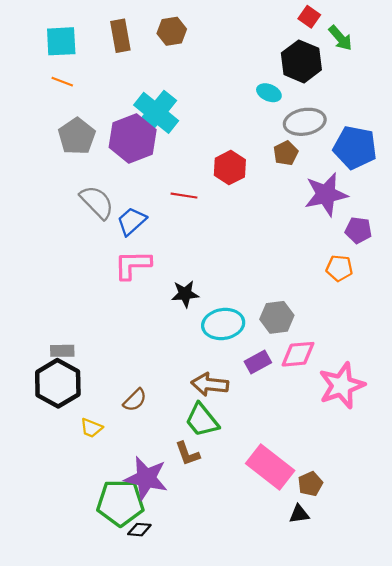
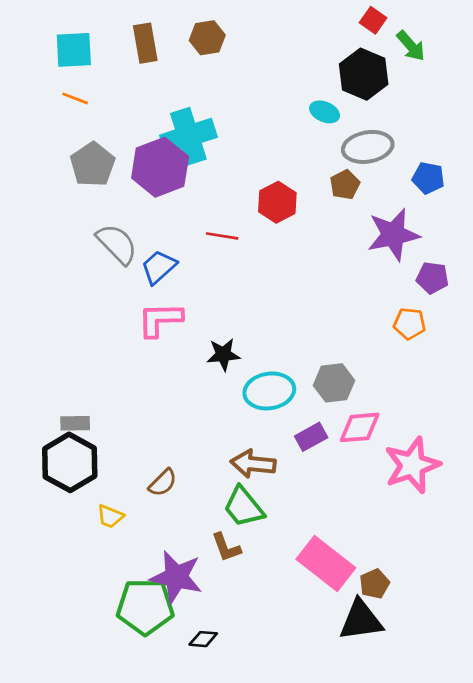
cyan cross: (156, 113) -> (188, 136), turned 33
blue pentagon: (355, 147) -> (428, 178), size x0.6
black triangle: (299, 514) -> (361, 620), size x1.8
black diamond: (139, 530) -> (203, 639), moved

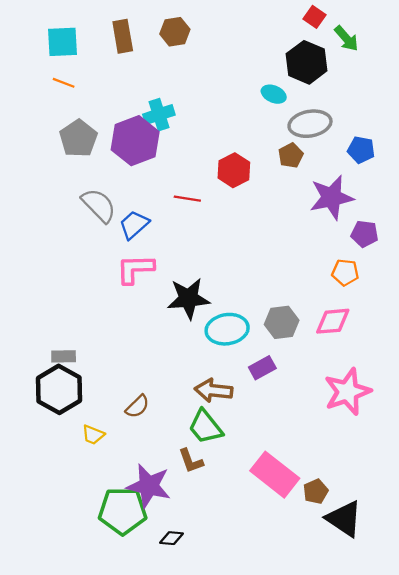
cyan cross: (188, 136) -> (159, 115), size x0.7
black star: (223, 355) -> (188, 299), size x1.5
pink diamond: (360, 427) -> (333, 321), moved
black triangle: (361, 620) -> (344, 519), moved, turned 42

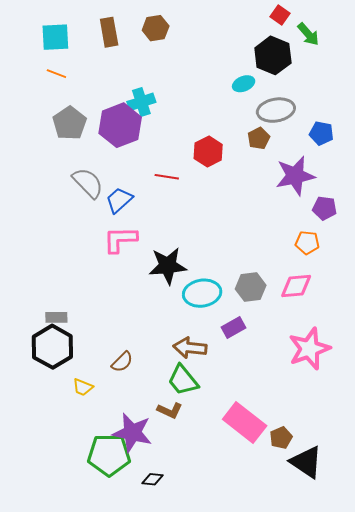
cyan ellipse: (274, 94) -> (244, 84), turned -45
brown L-shape: (191, 461) -> (170, 410), turned -45

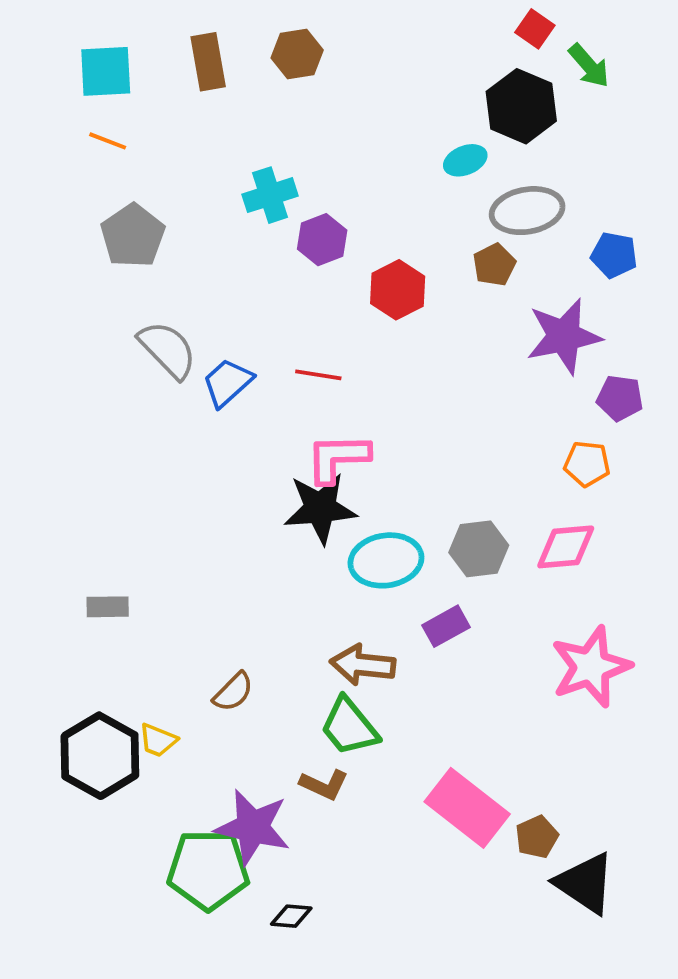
purple hexagon: (120, 125) -> (322, 240), moved, size x0.6
red line: (167, 177) -> (318, 375), moved
pink L-shape: (120, 240) -> (338, 458), moved
black hexagon: (52, 347) -> (100, 756), moved

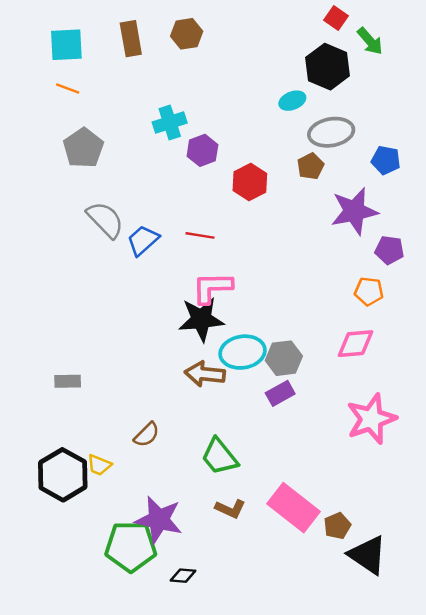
gray hexagon: (479, 549) -> (284, 358), moved
brown arrow: (363, 665) -> (205, 374), moved
brown L-shape: (324, 785) -> (230, 509), moved

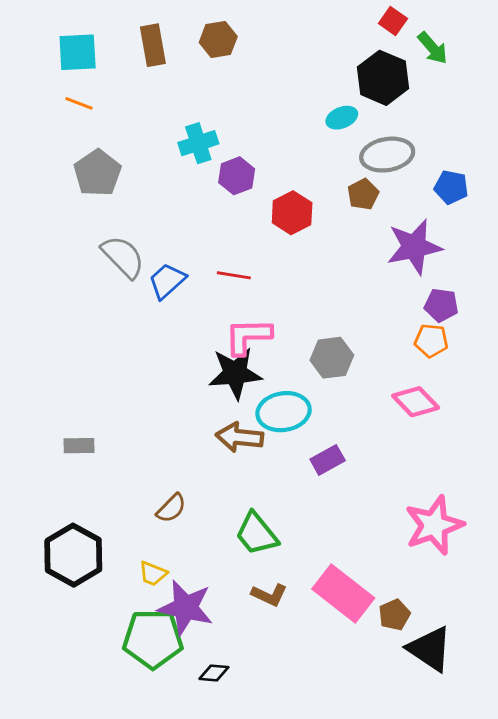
purple pentagon: (390, 250) -> (441, 305), moved
pink diamond: (355, 344) -> (416, 402), turned 51
gray hexagon: (284, 358) -> (332, 358), moved
pink star: (371, 419) -> (434, 525), moved
yellow trapezoid: (99, 465) -> (153, 574), moved

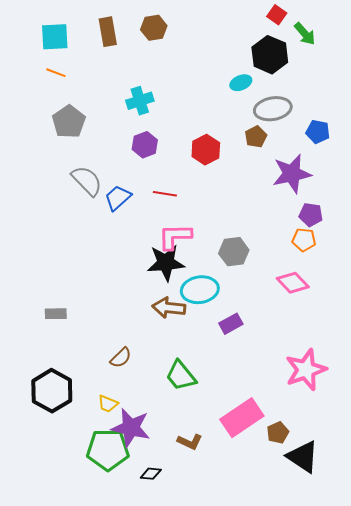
purple hexagon: (237, 176) -> (145, 145), moved
pink rectangle: (343, 593) -> (242, 418), turned -72
brown L-shape: (269, 595) -> (190, 442), moved

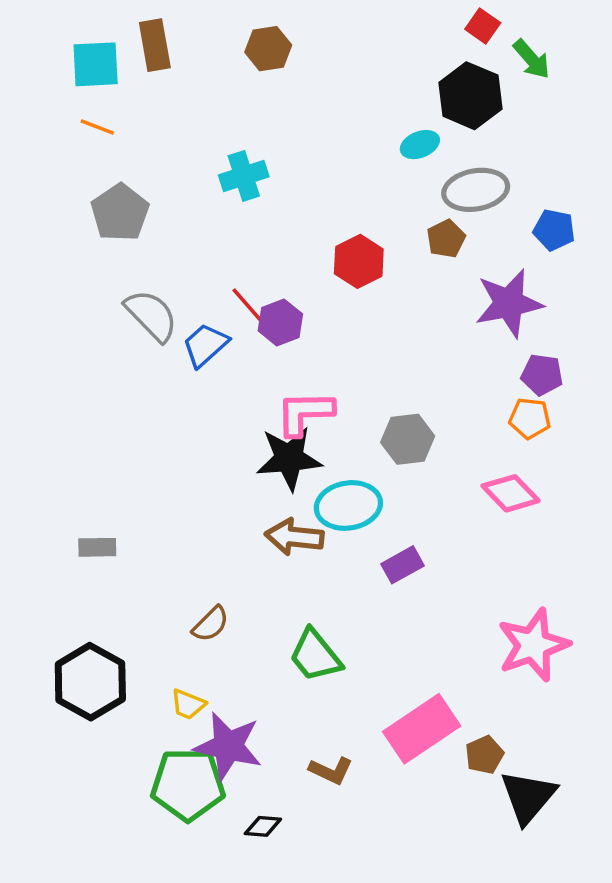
brown rectangle: (108, 32) -> (155, 45), moved
purple hexagon: (145, 145) -> (280, 322), moved
red line: (165, 194) -> (247, 305), moved, turned 40
black triangle: (303, 457) -> (528, 797), turned 36

